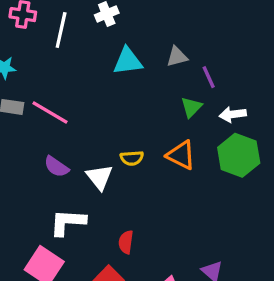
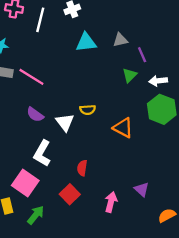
orange triangle: (181, 155) -> (123, 128), moved
white L-shape: (68, 222) -> (42, 153), turned -65

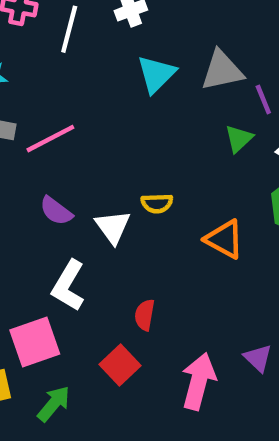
gray triangle: (120, 40) -> (222, 71), size x1.5
cyan triangle: (86, 42) -> (156, 74), turned -40
pink line: (31, 77) -> (50, 139), turned -60
pink square: (25, 183) -> (35, 342), turned 35
pink arrow: (111, 202) -> (199, 381), size x1.4

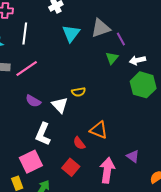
white line: (69, 29) -> (25, 33), moved
orange triangle: (224, 239) -> (99, 130), moved
red semicircle: (145, 315) -> (79, 143), turned -40

